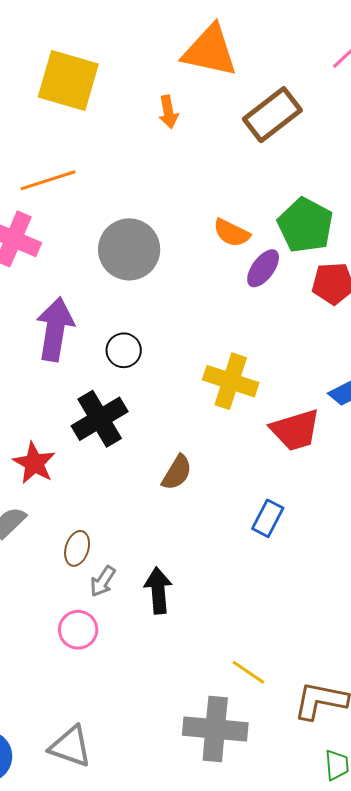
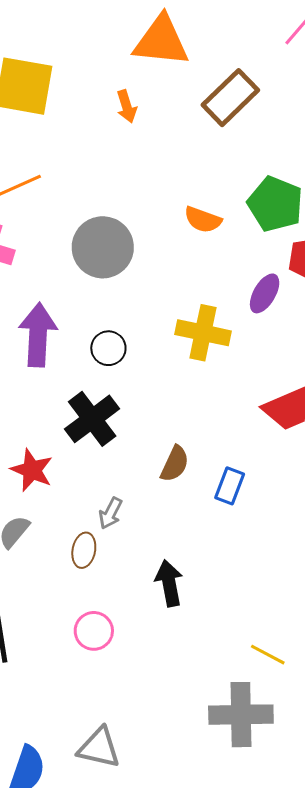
purple ellipse: (263, 268) -> (265, 293), moved
yellow cross: (231, 381) -> (203, 333), moved
blue rectangle: (268, 518) -> (230, 486), moved
gray arrow: (103, 581) -> (111, 513), moved

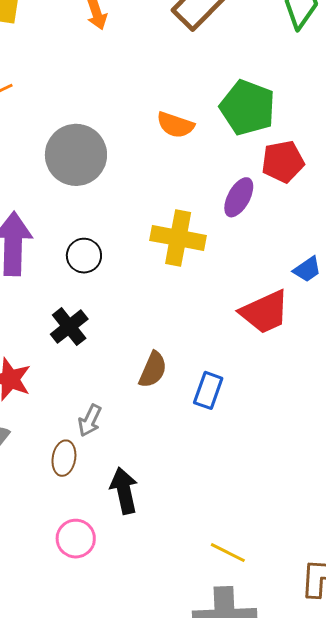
black cross: (92, 419) -> (69, 327), size x0.7
black arrow: (169, 583) -> (124, 491), moved
yellow line: (268, 655) -> (228, 553), moved

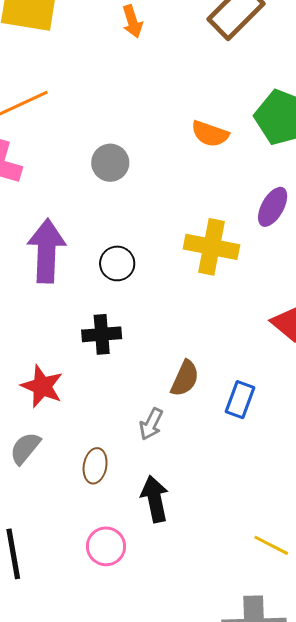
gray circle: (76, 155) -> (110, 163), size x0.6
black cross: (69, 327) -> (102, 334), turned 33
gray arrow: (90, 421) -> (151, 424), moved
yellow line: (228, 553) -> (271, 545), moved

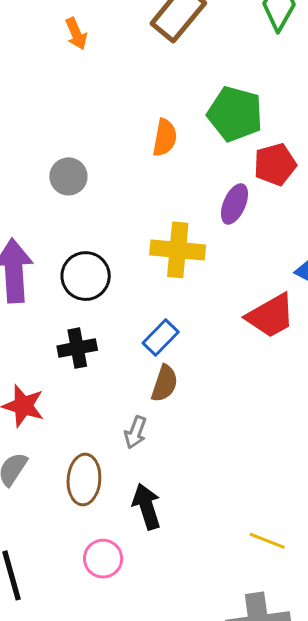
orange semicircle: (210, 134) -> (165, 138), turned -93
black circle: (117, 263) -> (86, 276), size x1.4
blue rectangle: (240, 400) -> (161, 337), moved, turned 30
brown ellipse: (95, 466) -> (84, 480), size x1.4

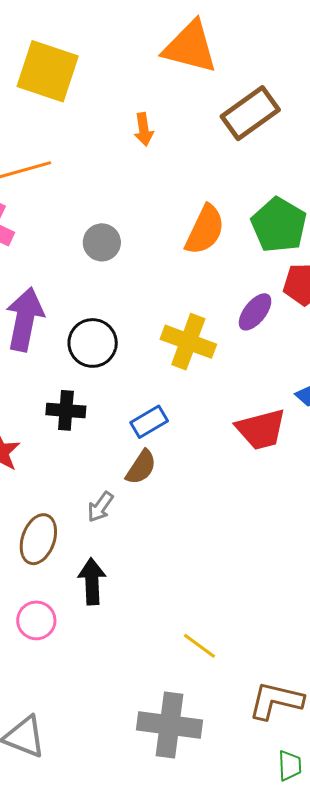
orange arrow: (76, 34) -> (144, 129), moved
orange semicircle: (165, 138) -> (205, 230), size x1.4

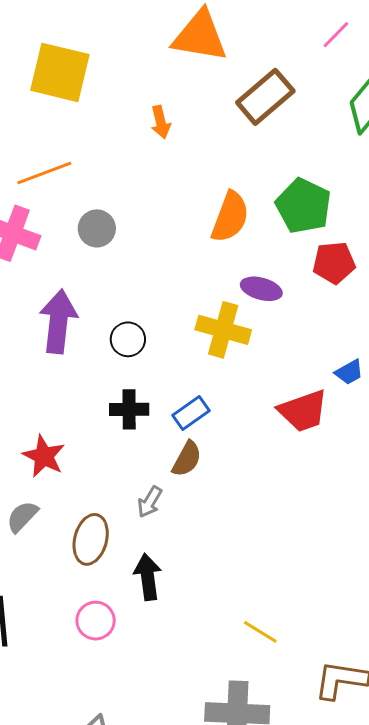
gray circle: (102, 242) -> (97, 228), moved
purple ellipse: (255, 312) -> (261, 289), moved, turned 72
black circle: (93, 343) -> (128, 339), size x0.7
black cross: (66, 410) -> (129, 409), moved

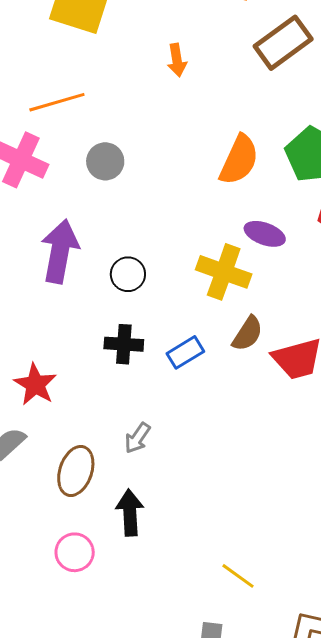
brown semicircle: (187, 459) -> (248, 334), moved

